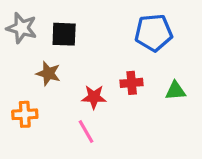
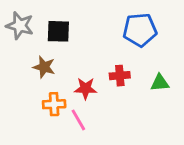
orange cross: (25, 114) -> (54, 104), moved

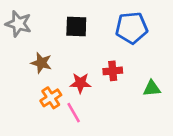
black square: (58, 31) -> (76, 26), moved
green triangle: (160, 83) -> (152, 88), moved
orange cross: (54, 104) -> (51, 98), turned -30

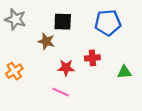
brown star: (41, 63) -> (46, 41), moved
orange cross: (51, 98) -> (14, 71), moved
pink line: (74, 113) -> (61, 92), turned -35

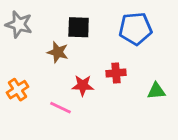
pink line: (61, 92) -> (61, 108), moved

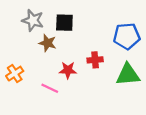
gray star: (19, 24) -> (33, 20), moved
blue pentagon: (135, 29) -> (127, 36), moved
green triangle: (156, 91) -> (128, 75), size x1.6

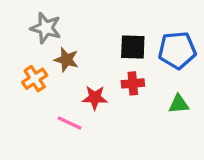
black square: (64, 23) -> (133, 47), moved
orange cross: (15, 74) -> (35, 79), moved
green triangle: (128, 75) -> (179, 104), size x0.6

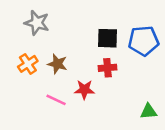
brown star: (66, 60) -> (57, 64), moved
red star: (95, 98) -> (84, 90), moved
green triangle: (179, 104) -> (149, 111), moved

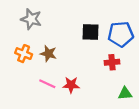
orange cross: (28, 64) -> (24, 54), turned -35
red cross: (108, 68) -> (112, 62), moved
red star: (84, 90) -> (71, 85), moved

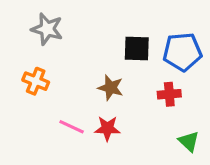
brown star: (48, 54) -> (111, 88), moved
green triangle: (125, 94) -> (189, 141), turned 48

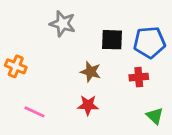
gray star: (47, 29) -> (63, 24), moved
orange cross: (36, 81) -> (16, 66), moved
pink line: (72, 127) -> (34, 112), moved

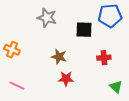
blue pentagon: (149, 42) -> (110, 16), moved
brown star: (91, 72) -> (59, 57), moved
pink line: (34, 112) -> (17, 86), moved

